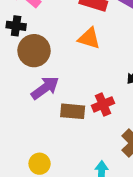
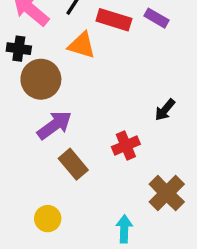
orange triangle: (89, 38) -> (82, 45), moved
brown rectangle: (73, 111) -> (73, 164), moved, turned 45

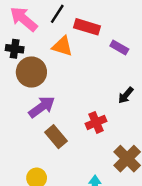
purple rectangle: (156, 18) -> (119, 47), moved

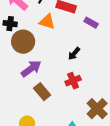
black arrow: (126, 95) -> (74, 54), moved

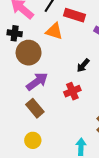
red cross: (73, 81) -> (72, 91), moved
brown rectangle: (42, 92) -> (35, 108), moved

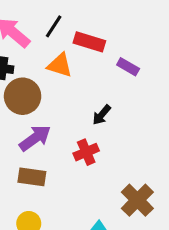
brown rectangle: (35, 108) -> (32, 177), turned -42

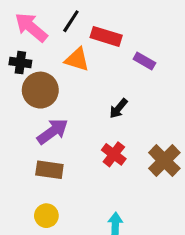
red cross: (86, 152) -> (114, 154), moved, turned -30
brown cross: (137, 200) -> (164, 161), moved

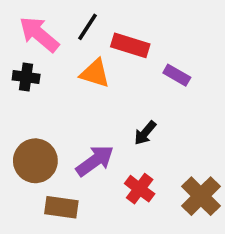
brown circle: (40, 90) -> (35, 161), moved
purple arrow: (53, 131) -> (95, 161), moved

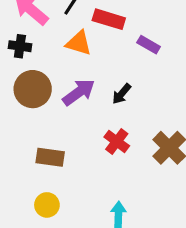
brown circle: (35, 161) -> (33, 89), moved
purple arrow: (95, 161) -> (79, 92), moved

